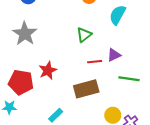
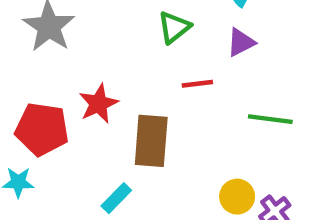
purple triangle: (114, 55) -> (241, 42), moved
brown rectangle: (86, 89) -> (151, 141), moved, turned -70

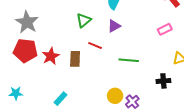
red line: (197, 84) -> (95, 45), turned 32
red pentagon: (42, 129) -> (25, 51), moved
brown rectangle: (151, 141) -> (75, 59), moved, size x0.7

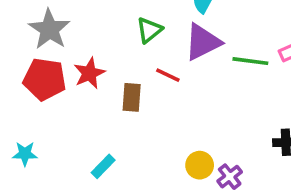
purple triangle: (114, 26) -> (203, 42), size x1.6
red star: (51, 56) -> (89, 73), moved
green line: (129, 60) -> (250, 61), moved

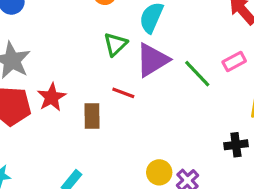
green triangle: (149, 30) -> (115, 44), moved
green line: (250, 61) -> (197, 74), turned 44

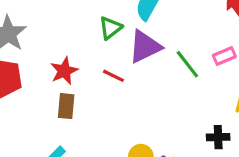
red star: (52, 97) -> (64, 71), moved
brown rectangle: (92, 116) -> (66, 106), moved

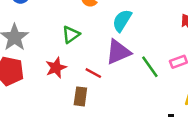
green triangle: (110, 28) -> (71, 35), moved
brown rectangle: (66, 106) -> (80, 96), moved

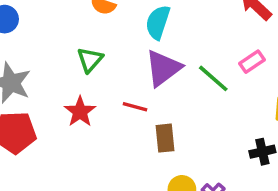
brown rectangle: (80, 96) -> (165, 138), moved

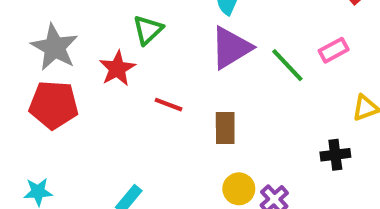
red line: (135, 107) -> (168, 105), moved
red star: (80, 112) -> (117, 68), moved

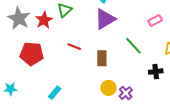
green line: (287, 65) -> (133, 46), moved
red star: (117, 68) -> (44, 20), moved
red pentagon: (54, 105) -> (32, 54), moved

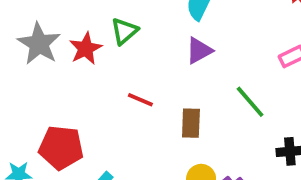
purple triangle: (105, 19) -> (199, 50), size x0.7
red pentagon: (32, 54) -> (61, 148), moved

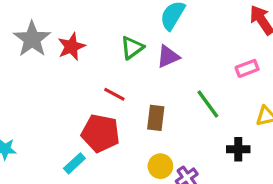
green triangle: (124, 31) -> (132, 48), moved
red pentagon: (61, 148) -> (100, 133), moved

